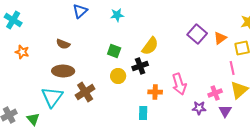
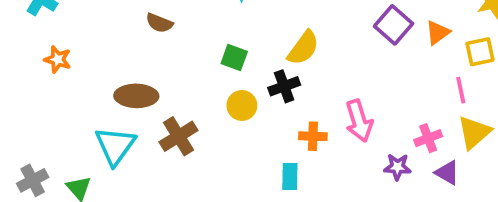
brown semicircle: (63, 44) -> (159, 23), moved
purple triangle: (225, 111) -> (447, 173), turned -32

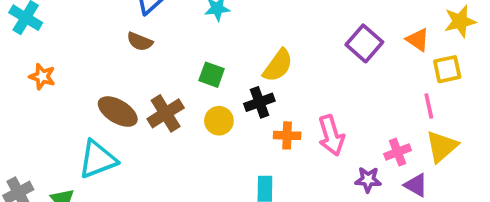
orange triangle: (438, 33) -> (418, 40), moved, turned -50
brown ellipse: (136, 96) -> (118, 112), turned 30
brown cross: (179, 136) -> (166, 113), moved
orange cross: (313, 136) -> (287, 135), moved
cyan triangle: (115, 146) -> (97, 159), turned 33

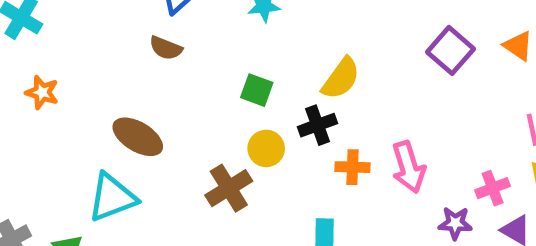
brown cross: (166, 113) -> (229, 188), moved

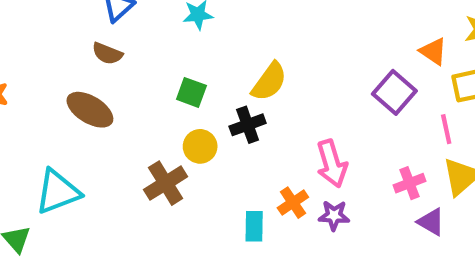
purple square: (451, 50) -> (394, 92), moved
brown ellipse: (138, 137) -> (90, 110), moved
orange cross: (352, 167) -> (293, 203), moved, turned -36
purple star: (455, 223) -> (334, 215), moved

